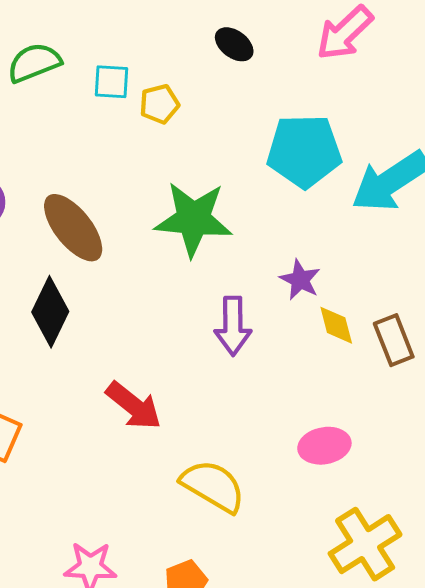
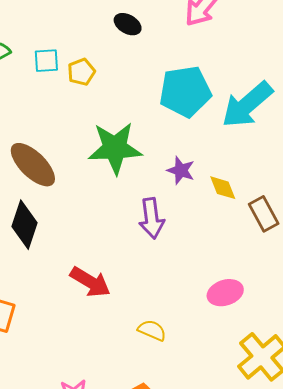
purple star: (300, 280) -> (181, 170), moved
yellow diamond: (336, 325) -> (223, 188), moved
yellow semicircle: (213, 486) -> (152, 330), size x0.6

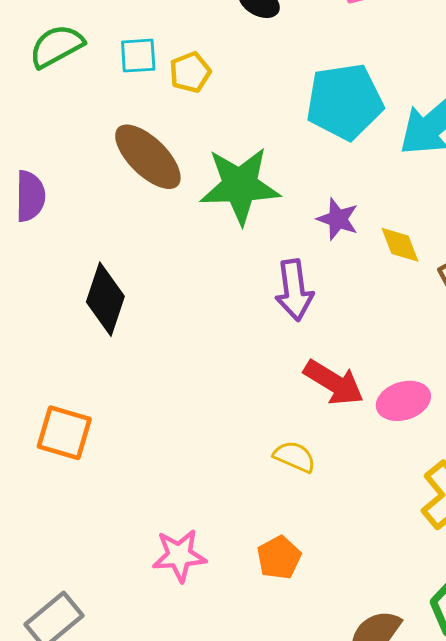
brown ellipse: (33, 165) -> (148, 157), moved
red arrow: (90, 282) -> (334, 383), moved

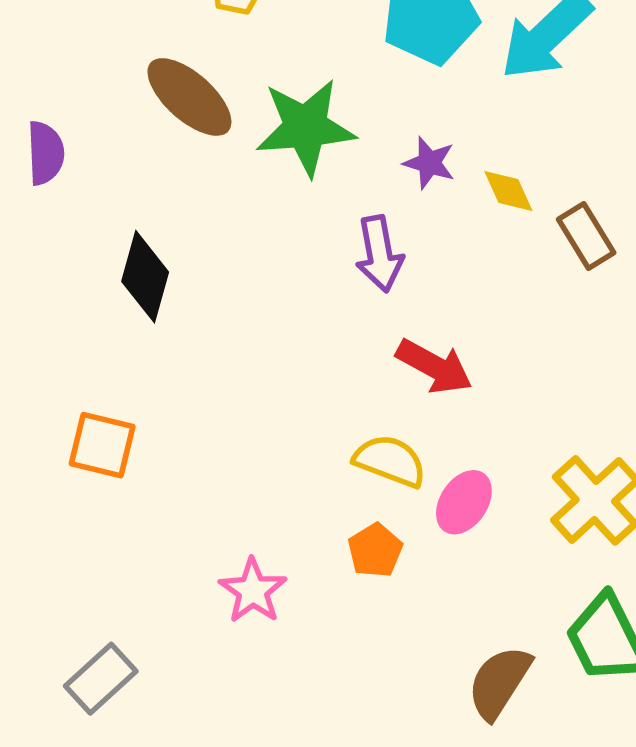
pink ellipse: (403, 401) -> (464, 502), moved, turned -36
yellow semicircle: (294, 457) -> (390, 461), size x1.4
pink star: (179, 555) -> (253, 591), turned -30
orange pentagon: (279, 558) -> (375, 550), moved

